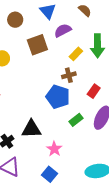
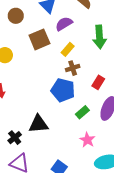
yellow rectangle: (76, 54) -> (68, 49), moved
pink star: (54, 149) -> (87, 140), moved

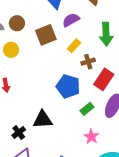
brown circle: (16, 16) -> (17, 23), moved
brown cross: (73, 68) -> (88, 62), moved
red rectangle: (98, 82) -> (104, 79), size x1.5

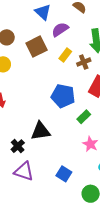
brown cross: (88, 62) -> (84, 62), moved

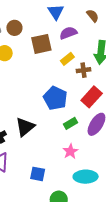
black triangle: (41, 131) -> (25, 127), turned -45
blue square: (64, 174) -> (38, 174), turned -35

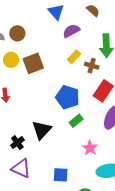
brown square: (41, 44) -> (33, 63), moved
brown cross: (84, 70) -> (92, 66), turned 32
green rectangle: (70, 123) -> (76, 121), moved

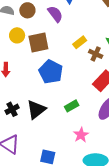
purple semicircle: (71, 31) -> (55, 14), moved, turned 72
blue pentagon: (68, 97) -> (51, 72), moved
black cross: (17, 143) -> (12, 109), moved

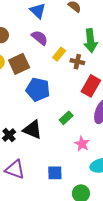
purple semicircle: (55, 14) -> (40, 38), moved
black triangle: (36, 110) -> (32, 130), turned -45

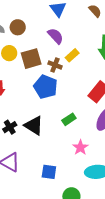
brown cross: (77, 62) -> (55, 65), moved

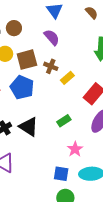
yellow rectangle: (72, 55) -> (67, 78), moved
blue pentagon: (46, 87) -> (22, 87), moved
blue square: (49, 172) -> (61, 174), moved

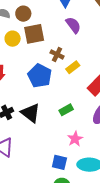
purple semicircle: (52, 37) -> (73, 25), moved
brown square: (27, 60) -> (34, 34), moved
blue pentagon: (22, 87) -> (40, 76), moved

